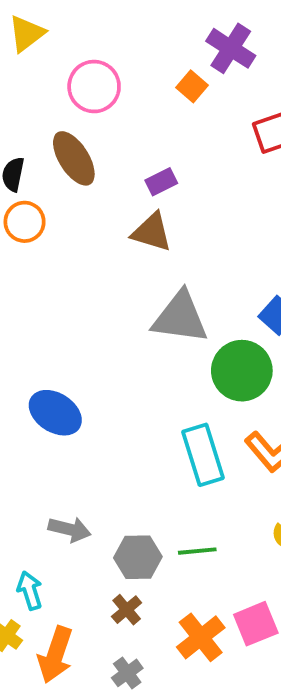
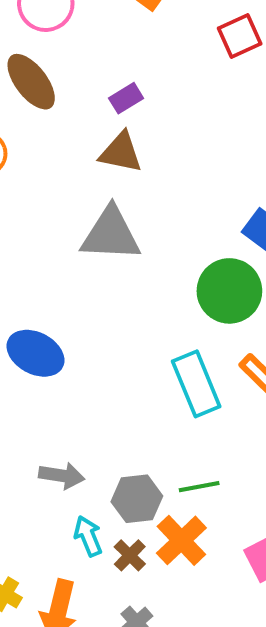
gray triangle: (180, 317) -> (111, 234), moved
cyan arrow: (30, 590) -> (88, 536), moved
orange cross: (201, 637) -> (181, 540), moved

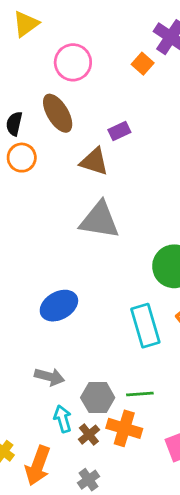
brown triangle: (121, 152) -> (94, 162), moved
blue ellipse: (35, 353) -> (59, 306), moved, turned -63
orange cross: (181, 540) -> (124, 428), turned -36

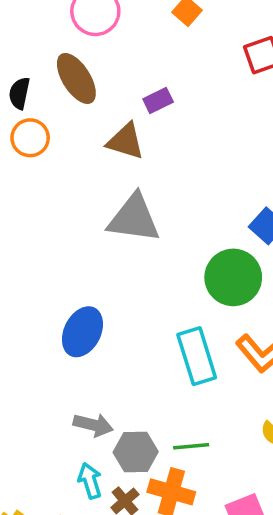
blue ellipse: (59, 306) -> (82, 332), turned -33
gray arrow: (50, 377) -> (93, 425), moved

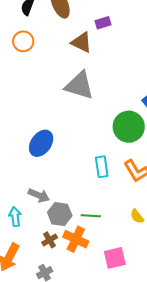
orange circle: (30, 138) -> (23, 41), moved
cyan rectangle: (197, 356) -> (102, 167), size x0.7
cyan arrow: (90, 481) -> (15, 217), moved

